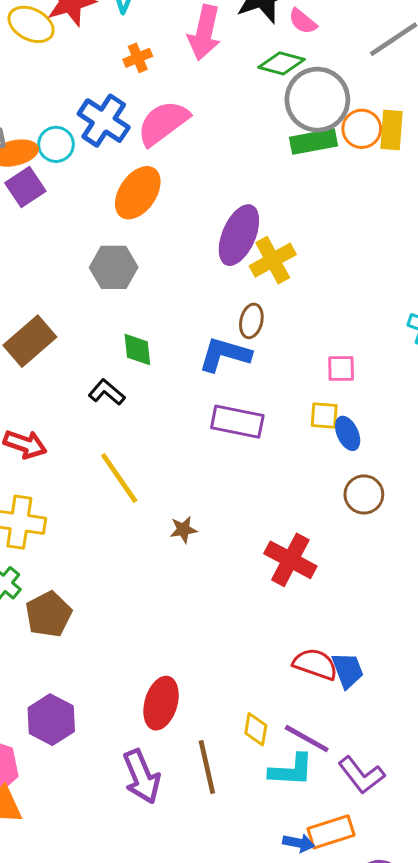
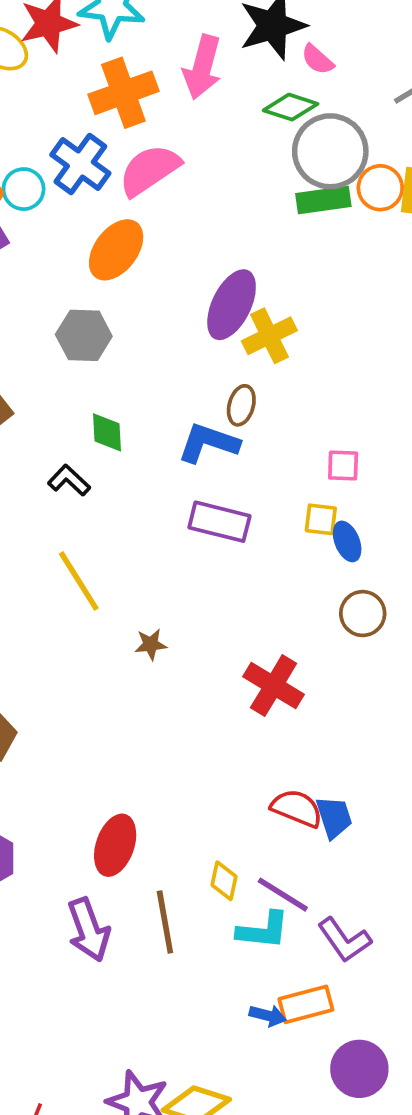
orange cross: (138, 58) -> (123, 93), size x2.0

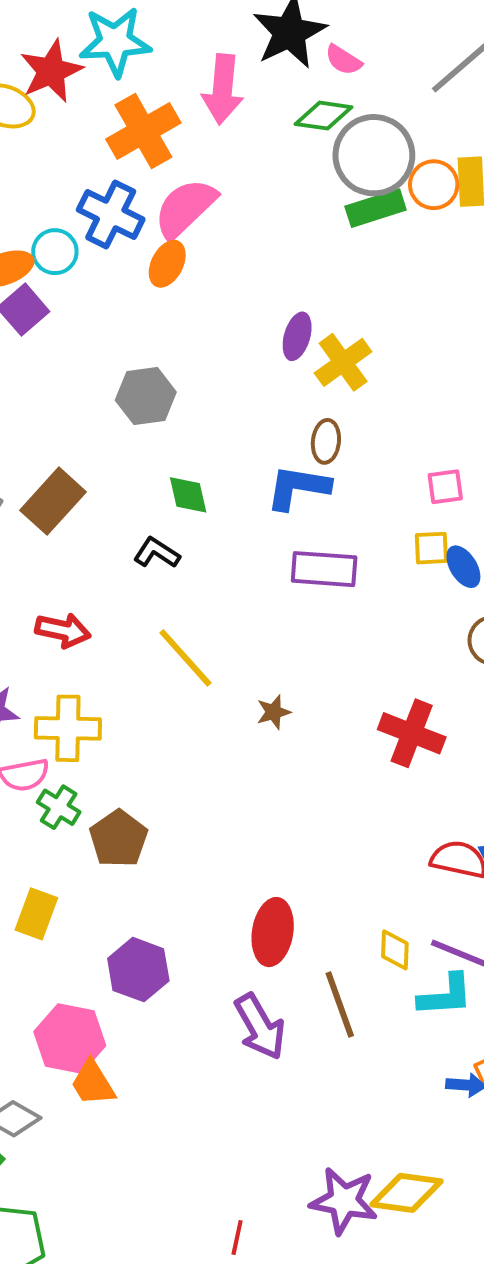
orange ellipse: (116, 250) -> (167, 264), moved, size x0.7
purple ellipse: (232, 305) -> (297, 336), size x0.6

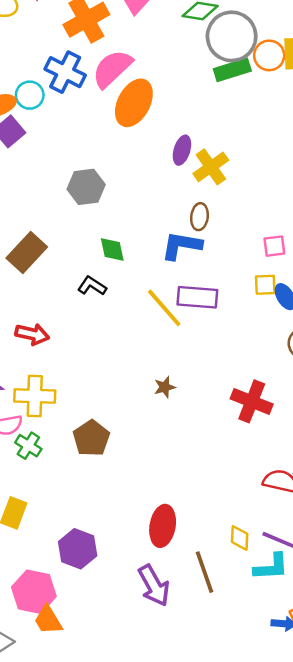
orange ellipse: (167, 264) -> (134, 103), moved, size x1.6
yellow line: (185, 658) -> (164, 308), moved
brown pentagon: (119, 839) -> (91, 438), moved

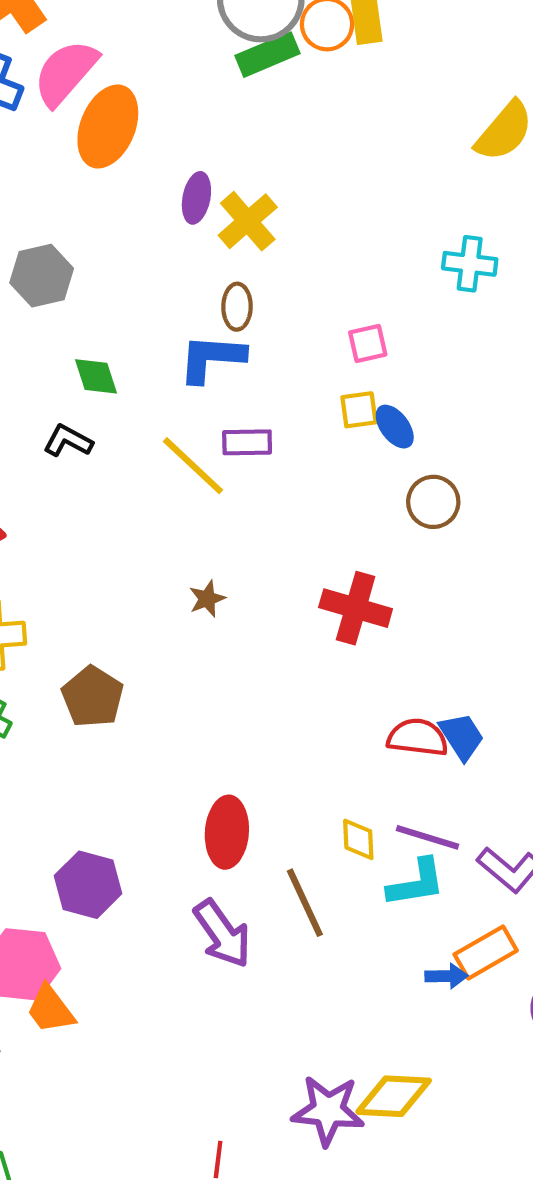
purple rectangle: (197, 297) -> (247, 442), size x0.7

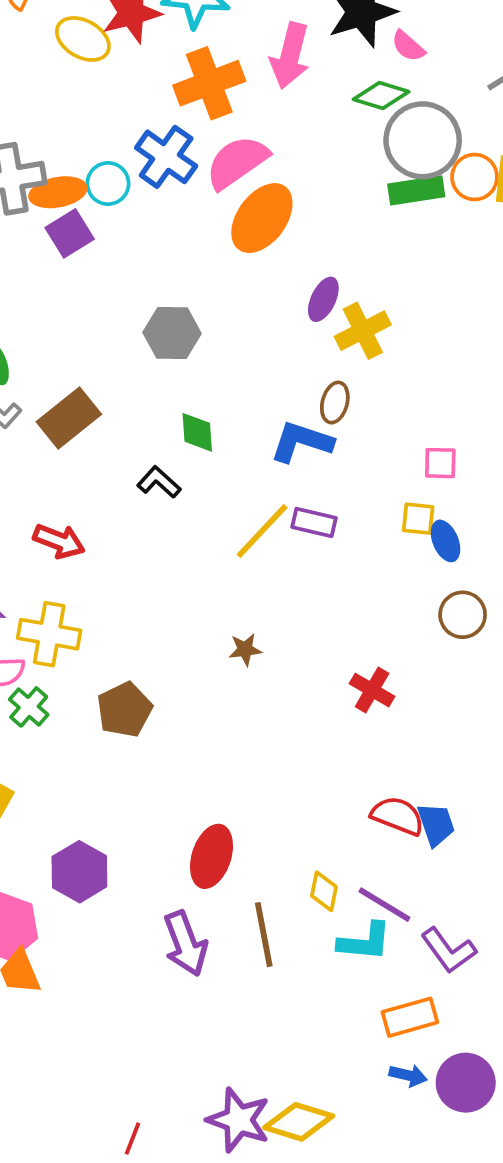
yellow line: (193, 466) -> (262, 531), turned 76
red cross: (356, 608) -> (372, 690), size x0.7
blue arrow: (446, 976) -> (408, 1075), moved

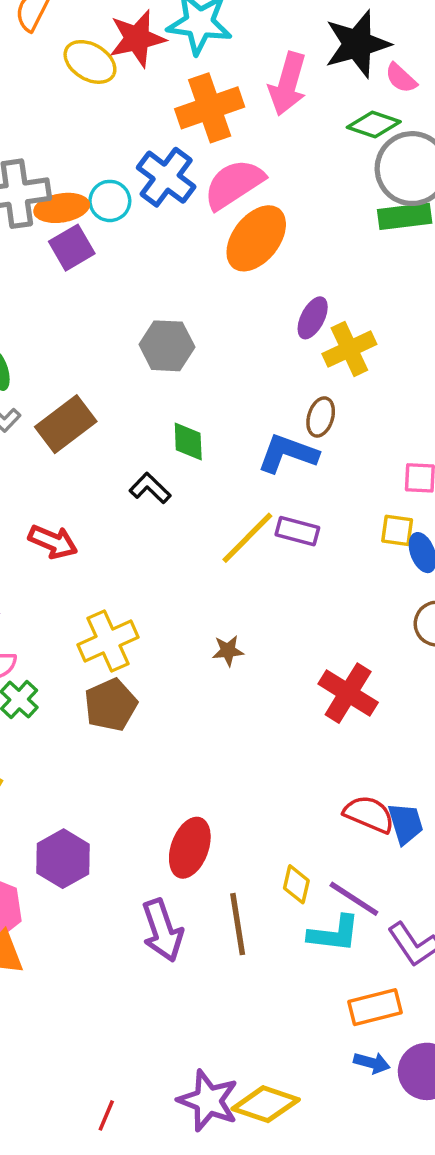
yellow cross: (49, 634) -> (108, 641), moved, turned -36
red cross: (372, 690) -> (348, 693), size x1.4

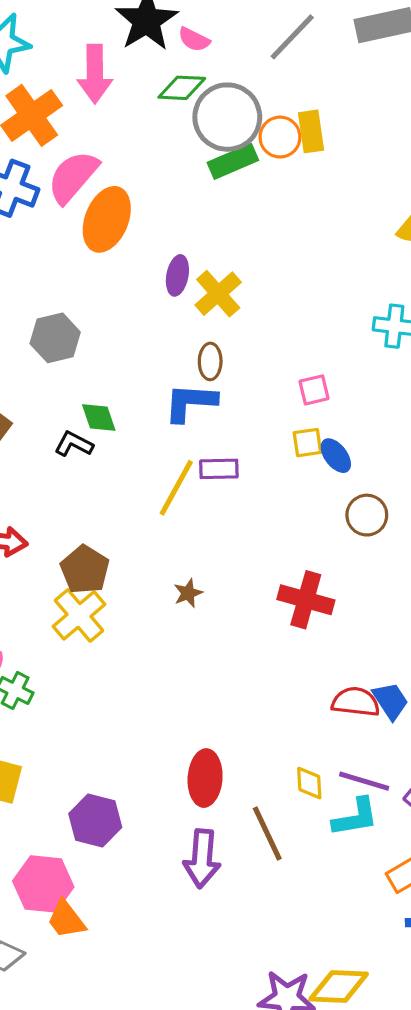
black L-shape: (150, 488) -> (74, 444), moved
brown pentagon: (111, 705) -> (85, 570), moved
purple arrow: (162, 930) -> (202, 859), turned 40

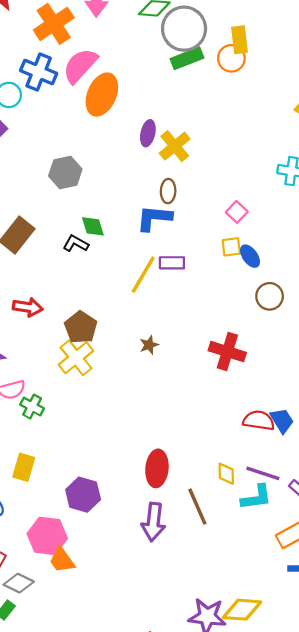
orange circle: (280, 137) -> (231, 58), moved
pink square: (314, 390) -> (237, 212), turned -35

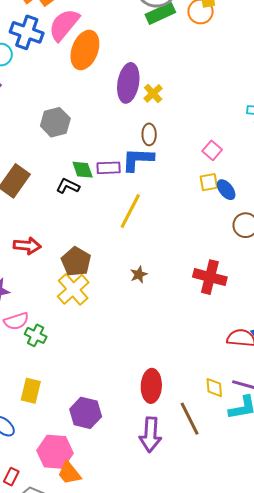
purple ellipse: (148, 133) -> (128, 83), size x1.6
yellow cross: (175, 146) -> (153, 93), size x0.7
purple rectangle: (172, 263) -> (109, 168), moved

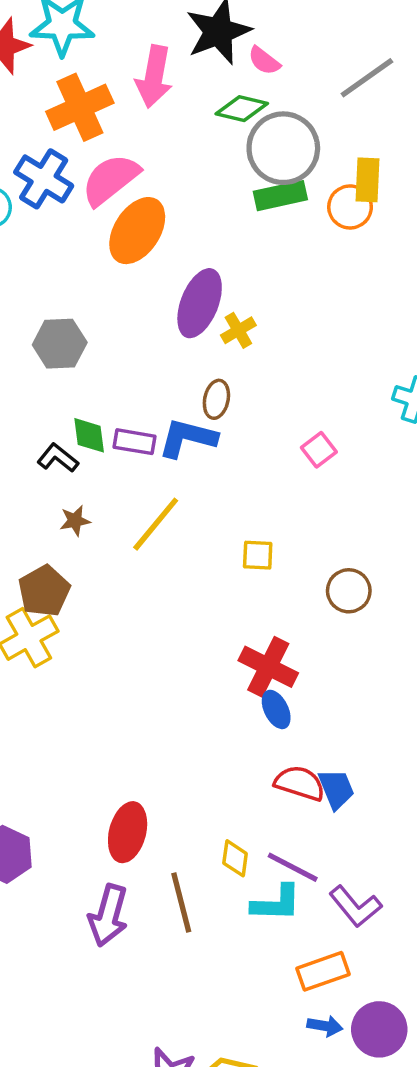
yellow square: (209, 182) -> (258, 555), moved
blue ellipse: (226, 190) -> (276, 709), moved
brown star: (139, 275) -> (75, 521), moved

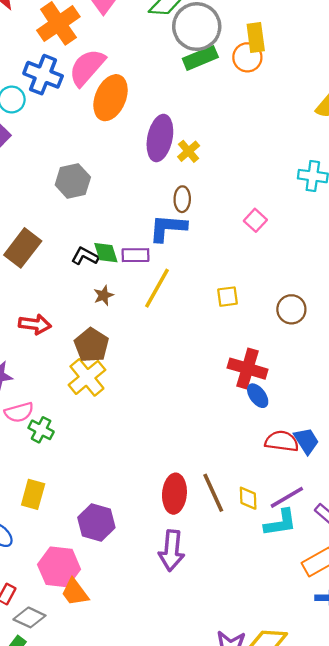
green diamond: (89, 435) -> (106, 253), moved
purple rectangle: (135, 442) -> (136, 255), moved
purple line: (293, 867) -> (287, 497), turned -48
brown line: (181, 902) -> (213, 493), moved

